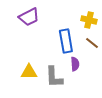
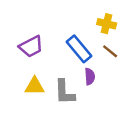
purple trapezoid: (29, 17) -> (31, 47), moved
blue rectangle: (66, 41) -> (79, 49), turned -30

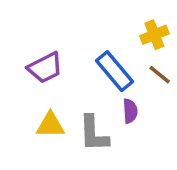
yellow cross: (107, 24) -> (154, 35), turned -36

